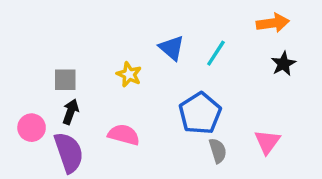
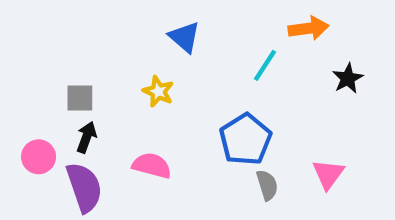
orange arrow: (273, 23) -> (309, 28), moved
blue triangle: (172, 48) -> (184, 37), moved

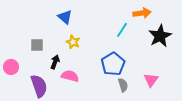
blue triangle: (184, 37) -> (65, 17), moved
black star: (348, 78) -> (160, 36), size x1.6
black arrow: (86, 137) -> (55, 62), moved
pink circle: (39, 157) -> (11, 67), moved

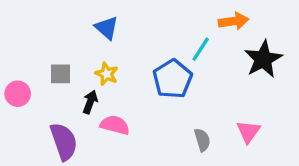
yellow star: (73, 42) -> (107, 74), moved
blue pentagon: (113, 64) -> (173, 79), moved
pink circle: (11, 67) -> (18, 94), moved

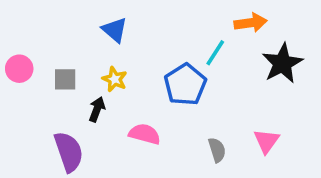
pink circle: (18, 94) -> (19, 69), moved
pink semicircle: (115, 125) -> (145, 134), moved

